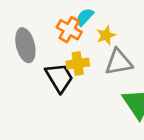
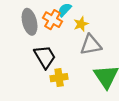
gray ellipse: (25, 45) -> (30, 22), moved
yellow cross: (78, 64) -> (59, 78), moved

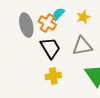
yellow star: (81, 24) -> (83, 17), moved
black trapezoid: (45, 57) -> (50, 48), moved

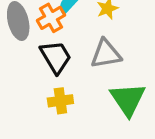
orange cross: (47, 23) -> (51, 18), turned 30

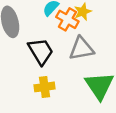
orange cross: (51, 18) -> (67, 19), moved, turned -30

